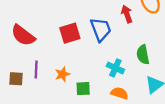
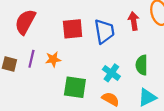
red semicircle: (23, 35) -> (25, 22), turned 70
orange star: (62, 74) -> (53, 59), moved
green square: (83, 89) -> (75, 87), size x1.5

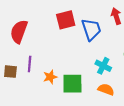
red square: (73, 29) -> (66, 20), moved
orange star: (53, 59) -> (50, 77), moved

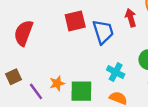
purple line: (30, 64) -> (36, 91), moved, turned -42
brown square: (10, 72) -> (14, 77), turned -32

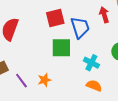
orange star: (57, 83) -> (44, 80), moved
green square: (81, 91) -> (61, 48), moved

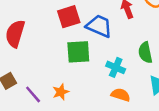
blue trapezoid: (80, 27) -> (99, 26), turned -45

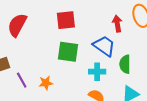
blue trapezoid: (99, 26) -> (104, 46), moved
cyan cross: (116, 67) -> (97, 72), turned -35

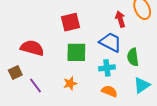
red semicircle: (17, 25) -> (32, 48), moved, turned 85
orange star: (46, 83) -> (70, 83), moved

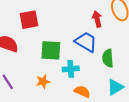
red square: (70, 22) -> (29, 20), moved
cyan cross: (107, 68) -> (71, 69), moved

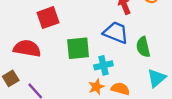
orange star: (43, 82) -> (96, 87), moved

